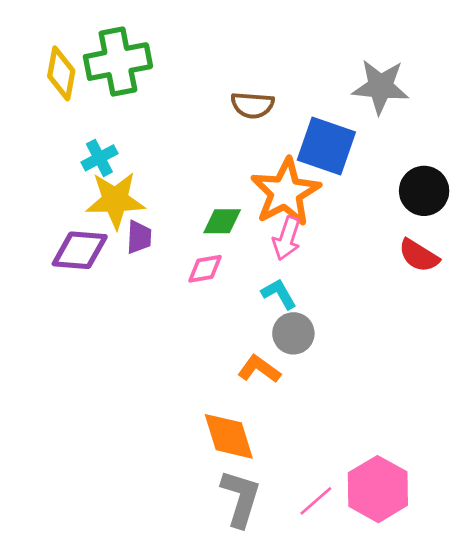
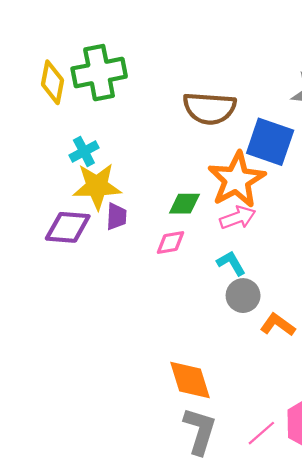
brown semicircle: (253, 105) -> (209, 108), size x1.5
pink arrow: (287, 238) -> (238, 218), turned -128
orange L-shape: (259, 369) -> (278, 325), moved

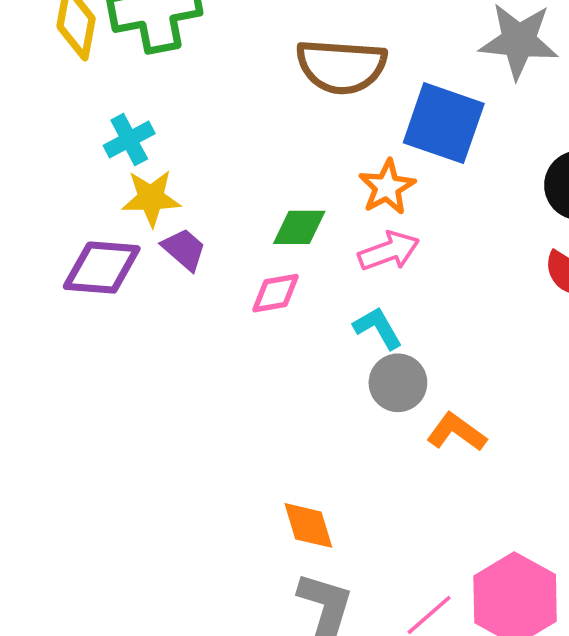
orange star: (237, 180) -> (387, 187), size x0.6
yellow star: (97, 186) -> (151, 198), size x0.7
purple trapezoid: (116, 217) -> (184, 249), turned -52
orange diamond: (190, 380) -> (308, 525), size x0.7

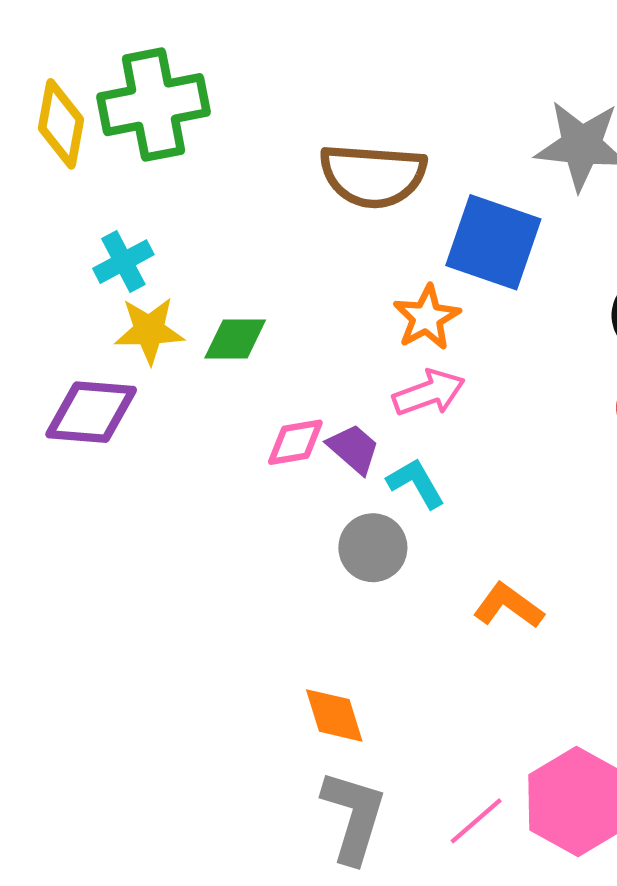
green diamond: (299, 227) -> (235, 339), moved
purple trapezoid: (184, 249) -> (354, 449), moved
gray circle: (398, 383) -> (373, 548), moved

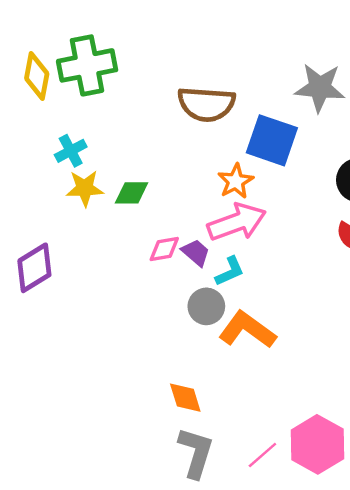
pink arrow: (429, 393) -> (237, 222), size x1.5
purple diamond: (91, 412) -> (34, 268), moved, turned -36
cyan L-shape: (416, 483) -> (230, 271), turned 96
orange L-shape: (508, 606) -> (247, 330), moved, size x1.5

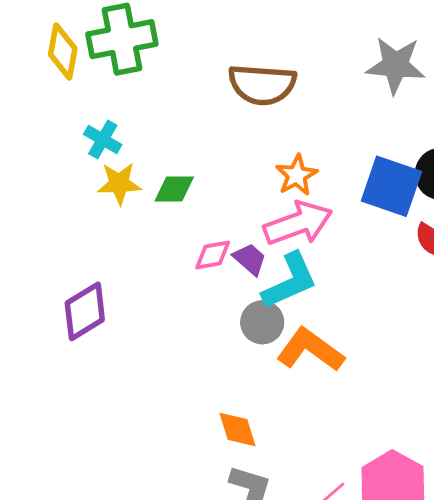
blue square: (272, 140) -> (391, 186), moved
cyan cross: (71, 151) -> (103, 139), turned -32
purple diamond: (34, 268) -> (85, 311), moved
cyan L-shape: (230, 271) -> (290, 281), size x1.6

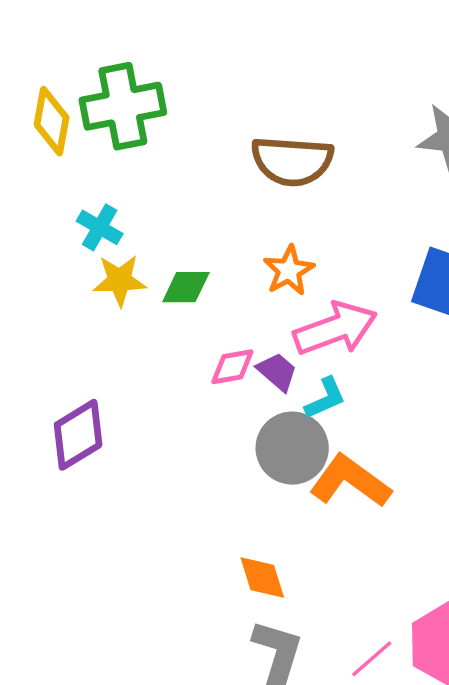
orange star: (297, 175) -> (289, 270), moved
cyan L-shape: (290, 281) -> (325, 398), size x0.6
gray circle: (262, 322) -> (292, 448), size x1.4

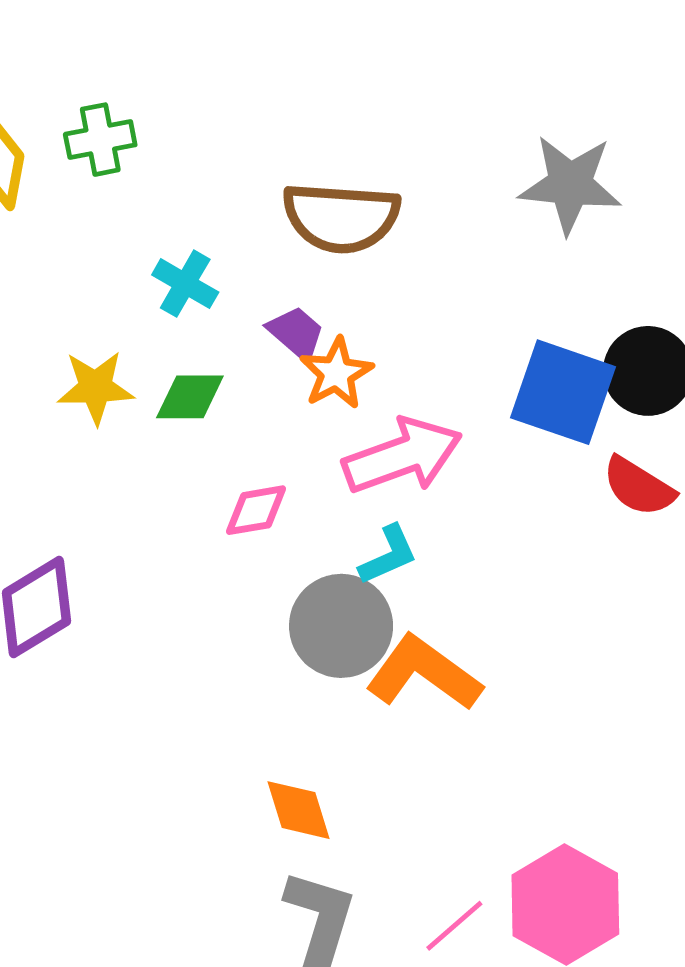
green cross: (123, 106) -> (100, 140), size x0.6
cyan cross: (100, 227) -> (185, 284), moved
purple trapezoid: (277, 372) -> (296, 333), moved

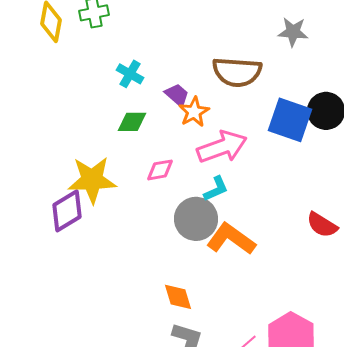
gray star: (570, 184) -> (293, 32), size x0.7
brown semicircle: (341, 217) -> (237, 72), moved
yellow star: (96, 387) -> (92, 180), moved, size x1.5
red semicircle: (639, 487) -> (322, 225), moved

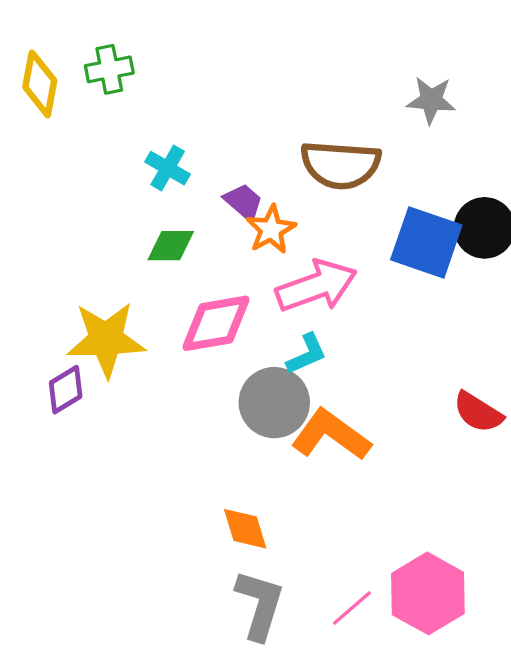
pink diamond: (160, 170) -> (216, 323), size x1.6
purple diamond: (67, 211) -> (66, 390), size x0.7

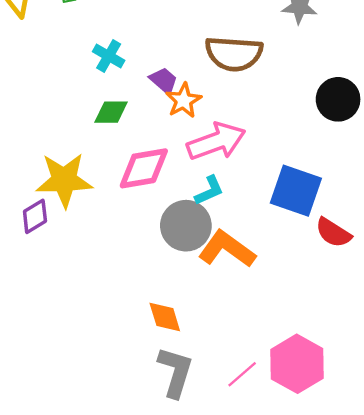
blue square: (426, 242) -> (296, 191), moved

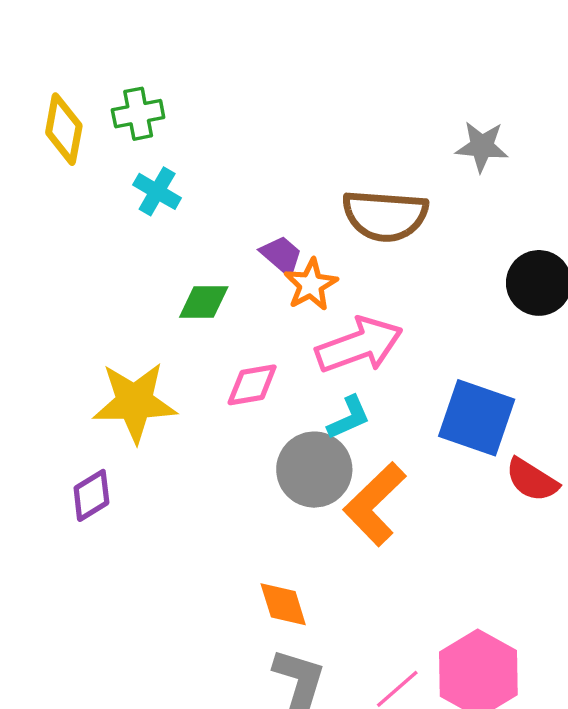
cyan cross: (109, 56) -> (157, 191), moved
pink diamond: (144, 168) -> (252, 385), size x0.7
purple diamond: (35, 216) -> (91, 495), moved
orange L-shape: (227, 249) -> (375, 504), turned -80

